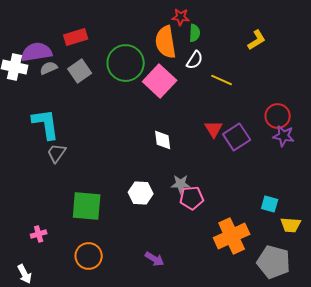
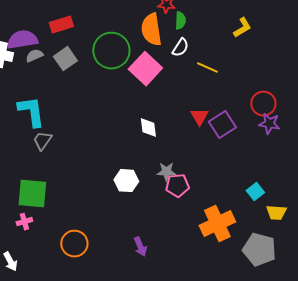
cyan square: (270, 204) -> (255, 192), turned 36
green square: (87, 206) -> (32, 194), moved
purple arrow: (155, 259) -> (140, 247), turned 36

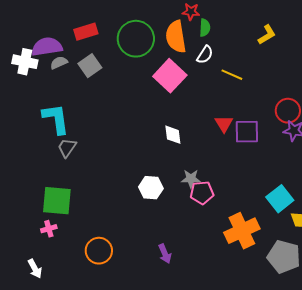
green circle: (111, 51) -> (136, 39), moved
purple square: (222, 125) -> (247, 132), turned 32
cyan square: (255, 192) -> (280, 199), size x1.5

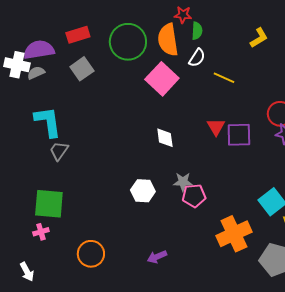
gray semicircle: (59, 63) -> (36, 73), moved
purple arrow: (165, 254) -> (157, 257), turned 90

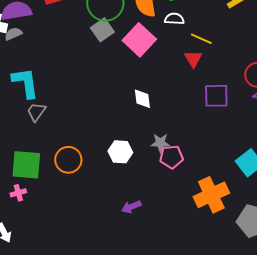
white semicircle: (197, 58) -> (174, 19), turned -120
gray square: (82, 69) -> (102, 30), moved
red triangle: (216, 127) -> (193, 59), moved
orange circle: (91, 254) -> (68, 160), moved
purple arrow: (157, 257) -> (131, 207), moved

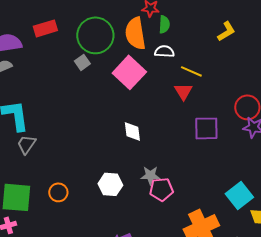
gray square: (102, 30) -> (82, 62), moved, size x0.7
orange circle: (68, 160) -> (58, 192), size x0.7

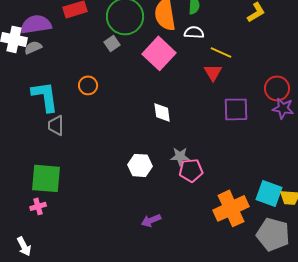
gray trapezoid: (26, 144) -> (56, 125), turned -35
orange circle: (58, 192) -> (88, 85), moved
cyan square: (239, 195) -> (269, 193), moved, turned -32

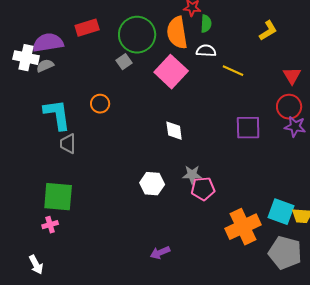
red triangle: (213, 72) -> (292, 76), moved
purple arrow: (151, 220) -> (160, 253), moved

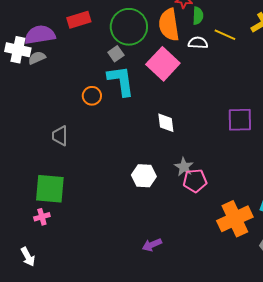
yellow line: (233, 71) -> (225, 35), moved
cyan L-shape: (57, 115) -> (121, 81), moved
gray star: (192, 175) -> (184, 167), turned 30

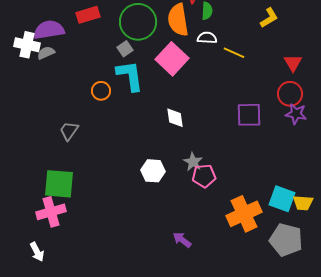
yellow line: (225, 35) -> (234, 53), moved
gray trapezoid: (60, 136) -> (69, 131), turned 35
pink cross: (42, 217) -> (51, 212), size x1.8
purple arrow: (152, 245) -> (182, 240), moved, turned 60

